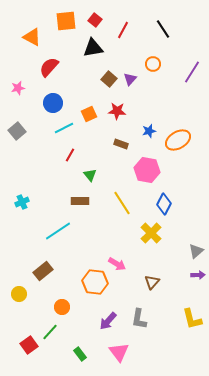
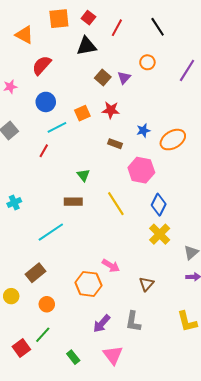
red line: (70, 155) -> (44, 151), moved
yellow cross: (151, 233) -> (160, 234), moved
orange circle: (62, 307) -> (47, 304), moved

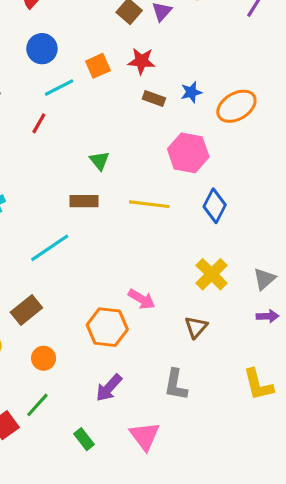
brown rectangle: (115, 144) -> (154, 98), moved
yellow line: (116, 204) -> (149, 204), turned -50
yellow cross: (160, 234) -> (212, 274), moved
purple arrow: (102, 324) -> (109, 388), moved

